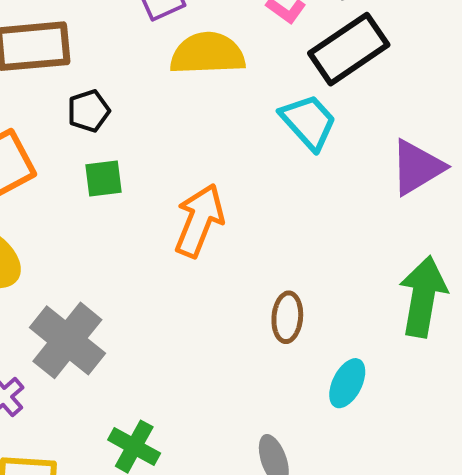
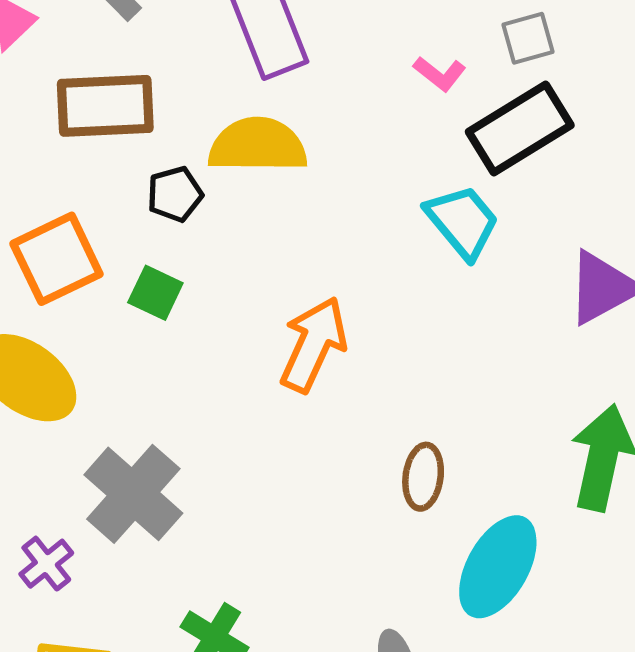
yellow semicircle: (208, 54) -> (258, 145), moved
green square: (104, 178) -> (155, 293), moved, turned 30
cyan ellipse: (347, 383) -> (498, 567), size x1.6

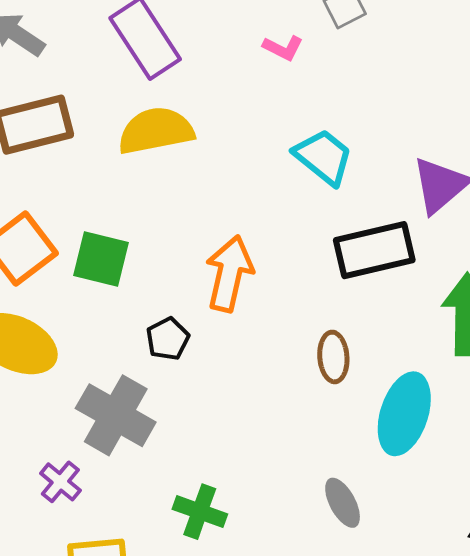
black rectangle: (520, 129) -> (374, 250), moved, turned 30
black pentagon: (175, 194) -> (168, 339), moved
green square: (155, 293) -> (101, 259), size x1.4

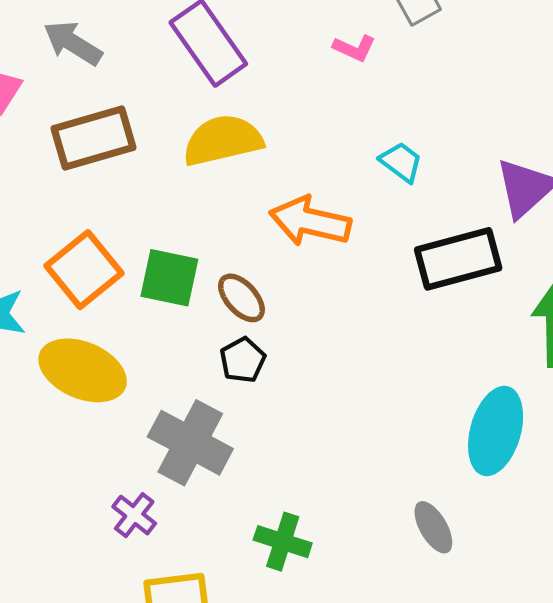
cyan trapezoid: (323, 157) -> (401, 162), size x0.7
orange arrow: (229, 274) -> (310, 221), moved, turned -88
brown ellipse: (333, 357) -> (241, 298), moved, turned -36

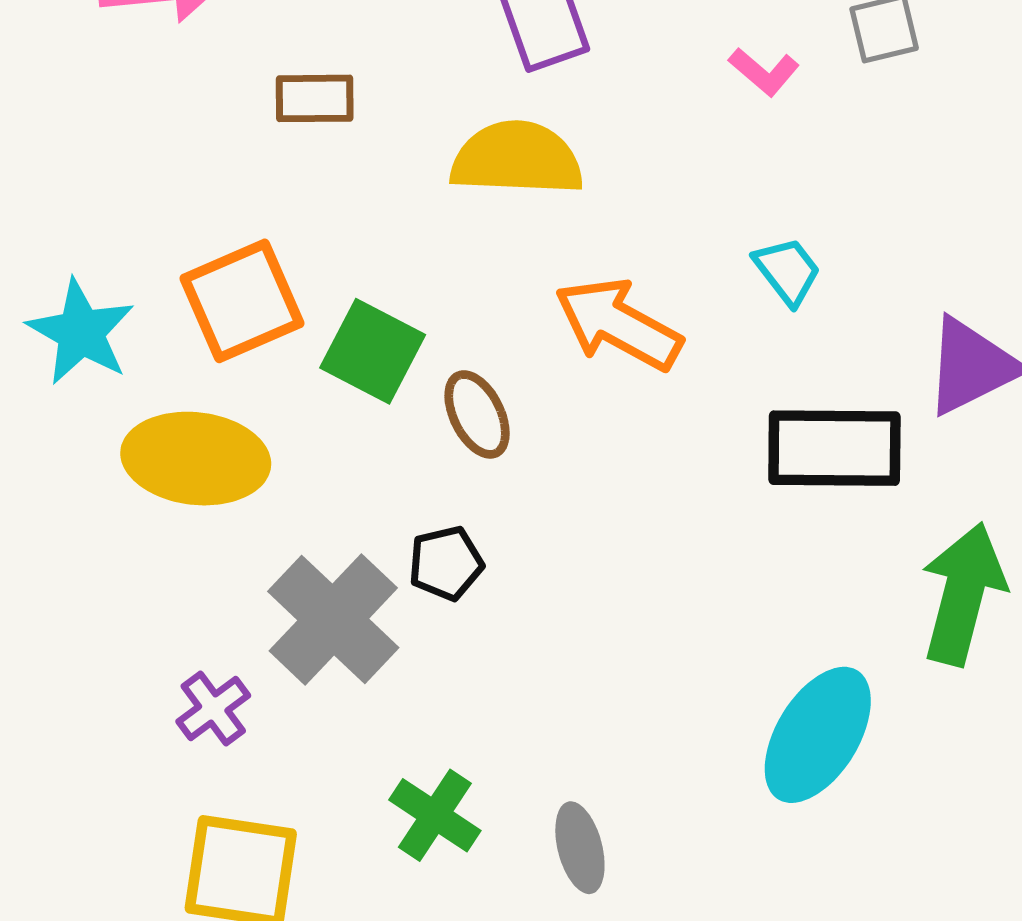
brown rectangle: (93, 138) -> (315, 98), size x0.6
black pentagon: (243, 360) -> (446, 563), moved
yellow ellipse: (83, 370) -> (196, 459), turned -32
gray ellipse: (433, 527) -> (580, 848), moved

